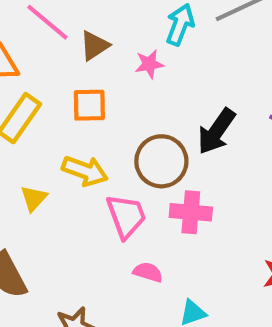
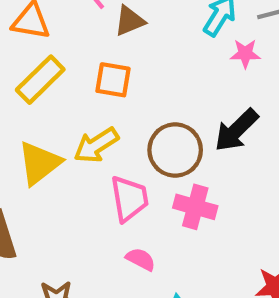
pink star: (149, 64) -> (245, 54), moved
yellow arrow: (85, 171) -> (96, 145), turned 117
yellow triangle: (34, 198) -> (39, 163), size x1.6

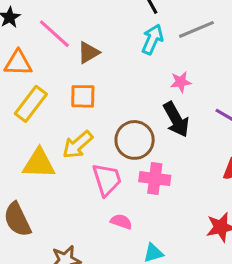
pink star: (245, 54) -> (181, 82), moved
black arrow: (236, 130) -> (176, 119), turned -66
yellow triangle: (39, 163) -> (39, 163), turned 48

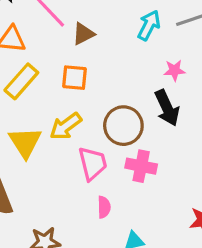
yellow triangle: (39, 163) -> (25, 142), turned 51
pink semicircle: (121, 222) -> (104, 207), turned 65

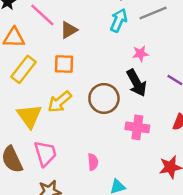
pink trapezoid: (93, 163) -> (45, 153), moved
pink cross: (141, 166) -> (137, 127), moved

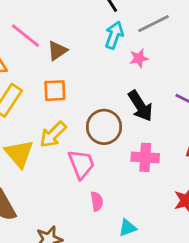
pink star: (140, 54) -> (139, 58), moved
pink trapezoid: (45, 153) -> (81, 164), moved

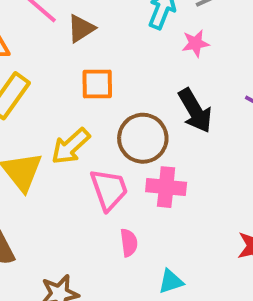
orange square: (55, 91) -> (97, 84), moved
pink cross: (145, 157) -> (166, 187), moved

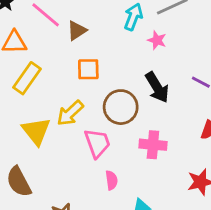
pink star: (195, 43) -> (157, 40), turned 30
pink cross: (166, 187) -> (153, 145), moved

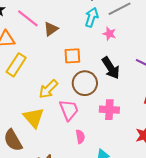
orange square: (88, 69) -> (72, 56), moved
yellow triangle: (36, 131) -> (34, 118), moved

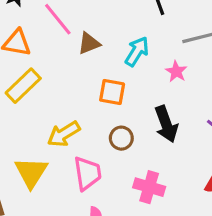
cyan arrow: (92, 17) -> (137, 51), moved
brown circle: (85, 83) -> (121, 138), size x0.6

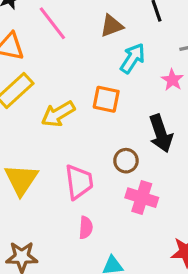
brown triangle: (89, 43) -> (112, 26), moved
yellow arrow: (64, 134) -> (58, 114), moved
brown circle: (121, 138) -> (126, 161), moved

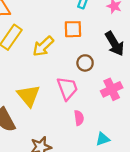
brown circle: (126, 161) -> (85, 63), moved
pink cross: (142, 198) -> (112, 89), turned -30

